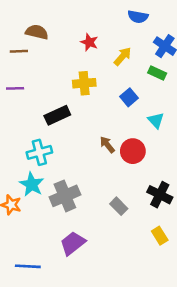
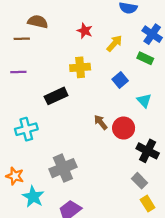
cyan cross: (39, 152) -> (26, 129), moved
cyan star: (32, 184) -> (33, 197), moved
black cross: (160, 195) -> (148, 151), moved
gray rectangle: (119, 206) -> (140, 181), moved

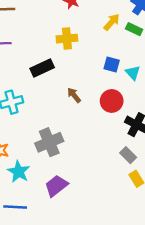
yellow arrow: (114, 43) -> (112, 22), moved
blue square: (120, 80) -> (112, 64), moved, turned -35
brown arrow: (101, 122) -> (74, 95), moved

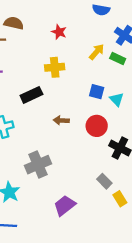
brown arrow: (74, 95) -> (61, 120), turned -48
gray rectangle: (128, 155) -> (104, 181), moved
purple trapezoid: (56, 186) -> (65, 205), moved

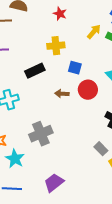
blue square: (97, 92) -> (75, 68), moved
red circle: (97, 126) -> (88, 90), moved
purple trapezoid: (65, 205) -> (54, 183), moved

